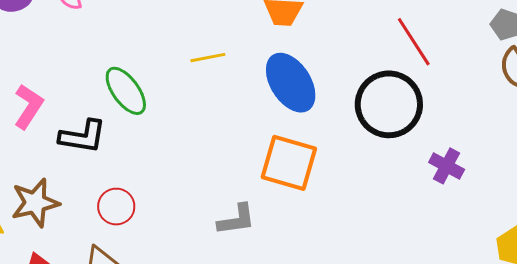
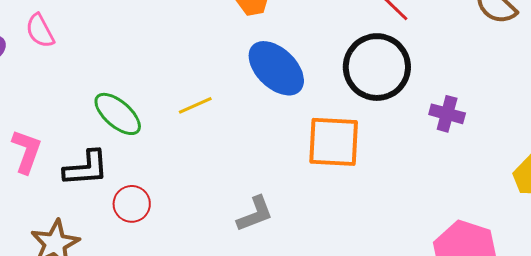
yellow line: (208, 58) -> (195, 105), moved
orange square: (289, 163) -> (334, 142), moved
red circle: (116, 207) -> (132, 204), moved

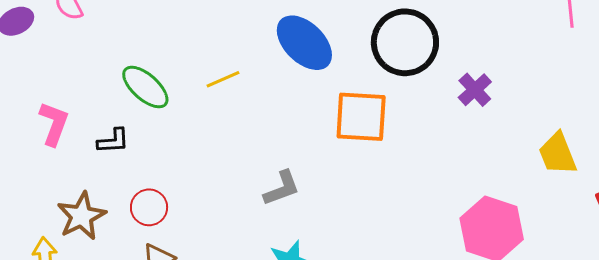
purple cross: (447, 114) -> (475, 90), turned 32
black L-shape: (86, 168) -> (113, 141), size x0.7
red circle: (132, 204) -> (149, 207), moved

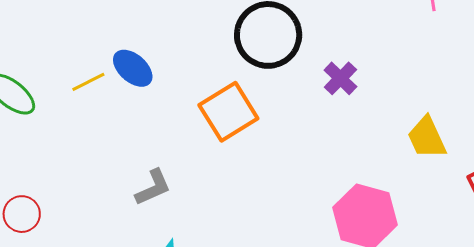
blue ellipse: (304, 43) -> (133, 68), moved, size x0.7
orange square: (361, 117) -> (228, 112), turned -32

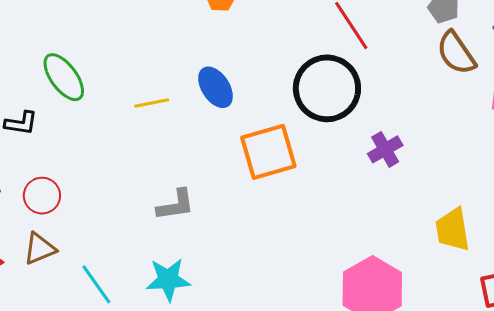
blue ellipse: (133, 68) -> (216, 87), moved
yellow line: (88, 82) -> (152, 103), moved

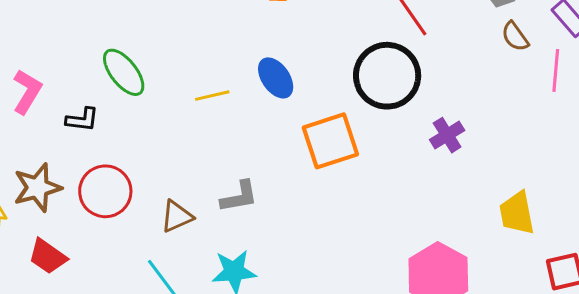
brown semicircle: (456, 53) -> (515, 37), size x0.7
red circle: (42, 196) -> (105, 191), size x1.4
brown triangle: (40, 249) -> (177, 216), moved

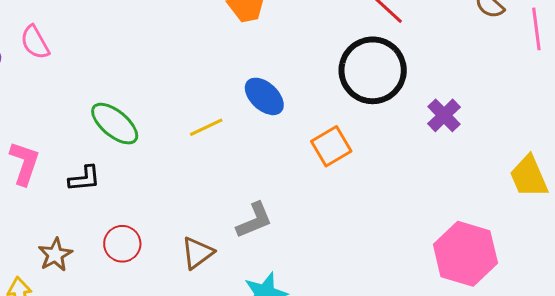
orange square: (330, 141) -> (331, 146), size x0.7
brown star: (37, 188) -> (55, 255), size x0.7
red circle: (105, 191) -> (122, 244), size x0.7

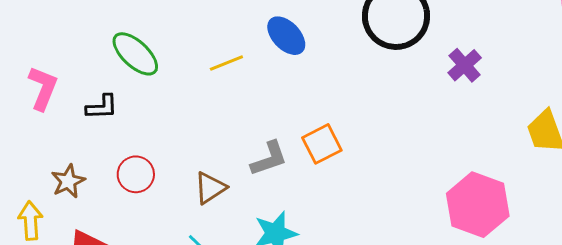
orange square: (331, 146) -> (322, 144), moved

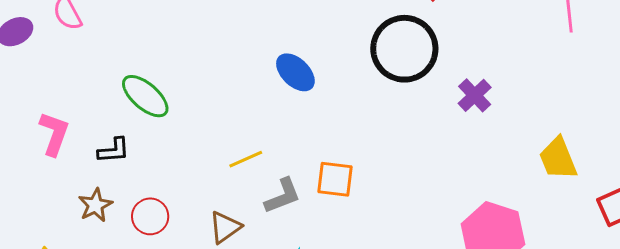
yellow line: (226, 63) -> (246, 159), moved
orange square: (322, 144) -> (335, 179), turned 36
brown star: (68, 181) -> (95, 205), moved

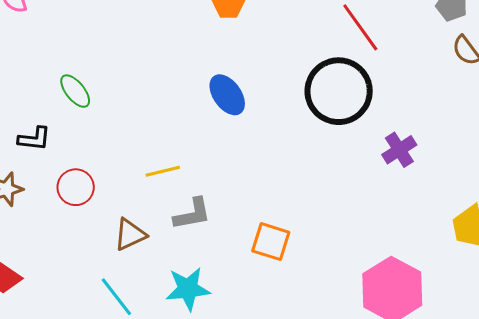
green ellipse: (145, 96) -> (75, 91), size x0.7
orange square: (335, 179) -> (271, 242), moved
red circle: (150, 216) -> (76, 187), moved

